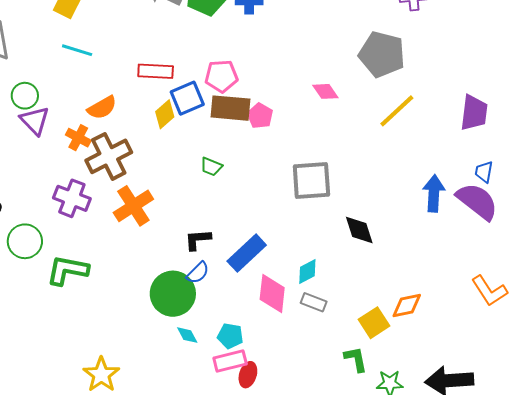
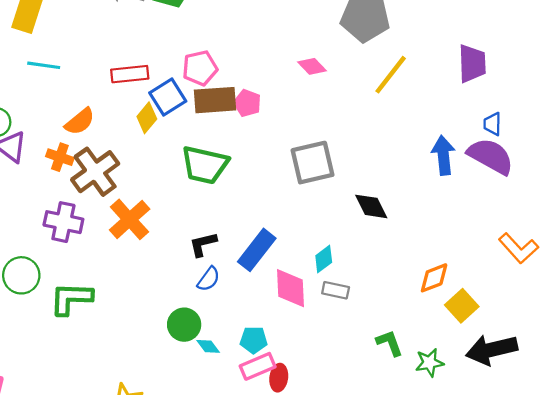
green trapezoid: (211, 167) -> (205, 165), size x2.0
green circle: (173, 294) -> (184, 325), moved, size x0.7
yellow square: (374, 323) -> (462, 306), moved

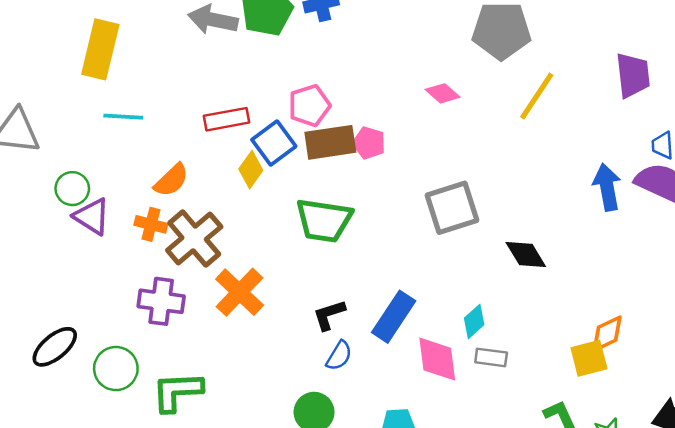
yellow square: (462, 306) -> (589, 358), moved, turned 32

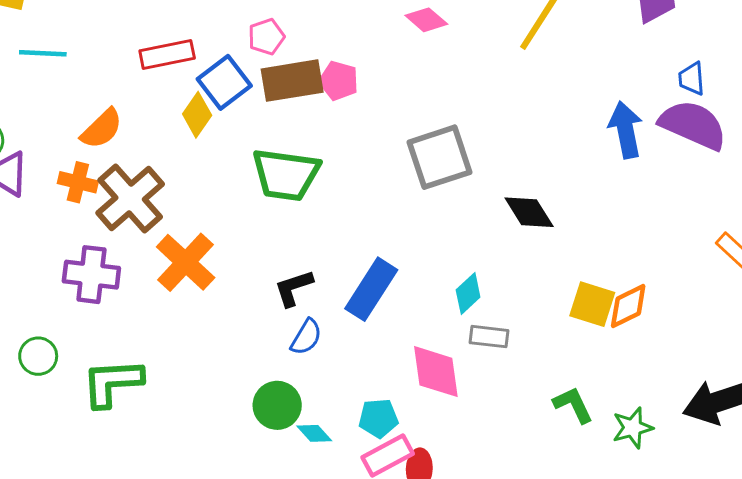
pink pentagon: (309, 106) -> (266, 37), size x0.7
yellow square: (589, 358) -> (592, 304), moved, turned 33
pink diamond: (437, 359) -> (436, 372), moved
green circle: (116, 369) -> (38, 356), size x0.7

